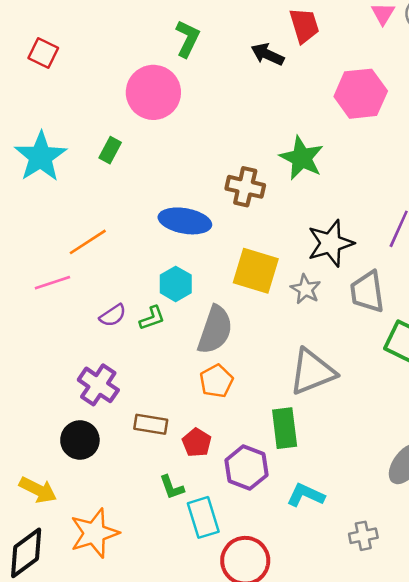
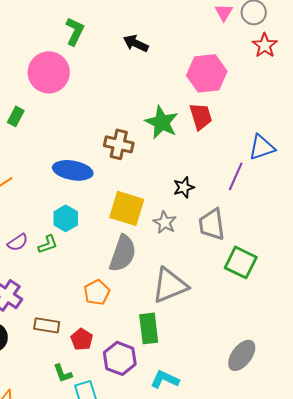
red trapezoid: (304, 25) -> (201, 116), moved
black star: (330, 243) -> (184, 187), size x0.6
gray semicircle: (215, 330) -> (123, 253), moved

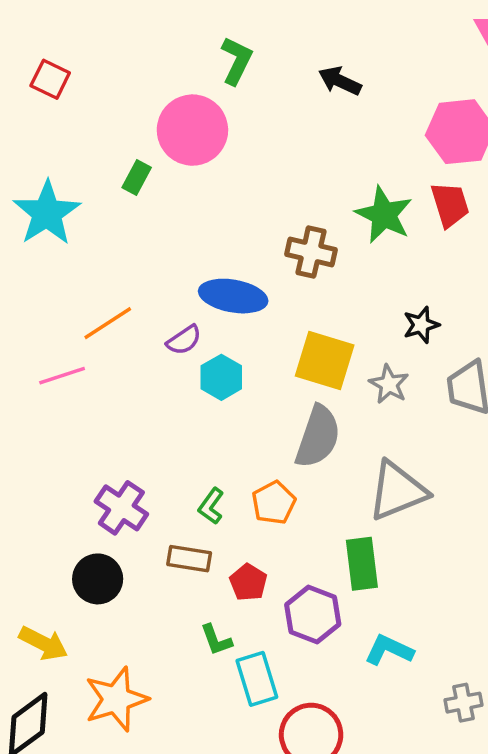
green rectangle: (16, 116) -> (137, 177), moved
purple semicircle: (18, 242) -> (184, 340), moved
green L-shape: (48, 244) -> (211, 506), moved, turned 145

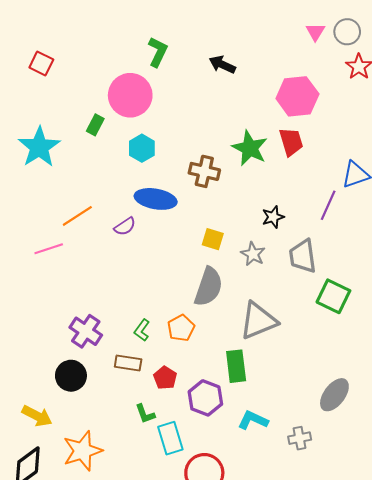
yellow square: (325, 360) -> (213, 239), size x0.6
cyan hexagon: (221, 377) -> (142, 148), moved
gray cross: (463, 703) -> (300, 438), moved

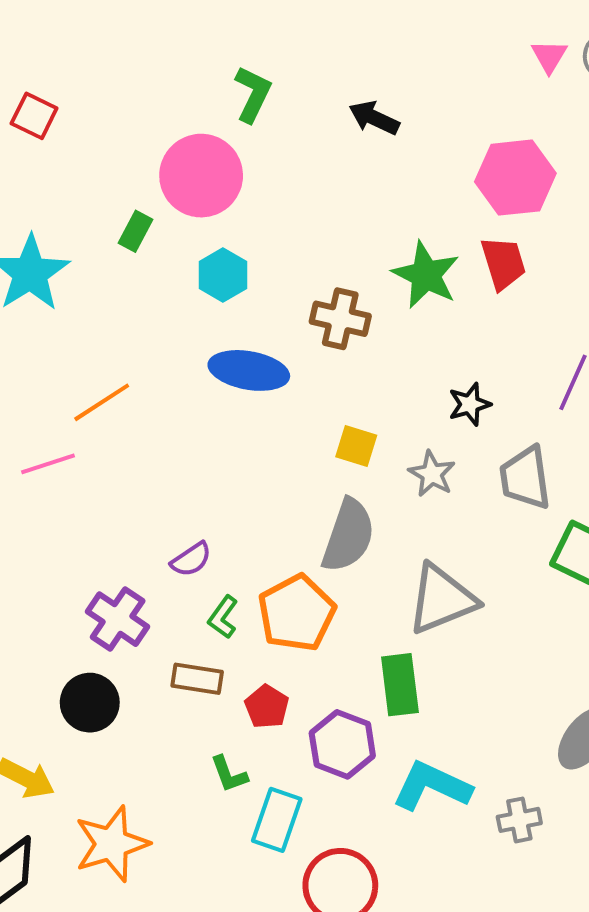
purple semicircle: (125, 226) -> (191, 559), moved
orange pentagon: (181, 328) -> (297, 613), size x1.5
cyan L-shape: (253, 420) -> (432, 786), size x1.4
cyan rectangle: (170, 438) -> (277, 820), turned 36

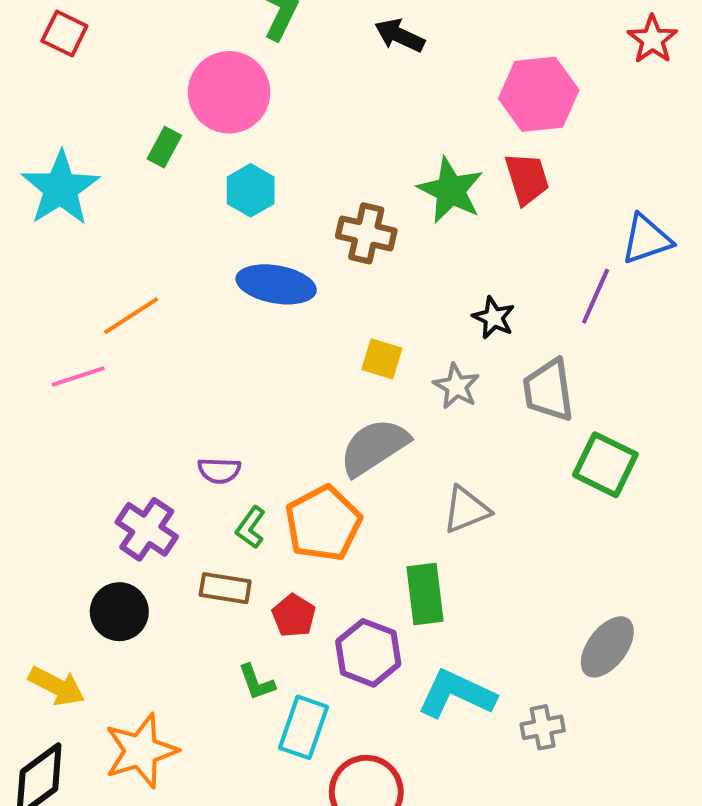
black star: (470, 404) -> (494, 318), turned -30
gray semicircle: (348, 536) -> (374, 447), turned -142
purple semicircle: (191, 559) -> (219, 471), turned 36
gray triangle: (442, 599) -> (466, 510), size x0.7

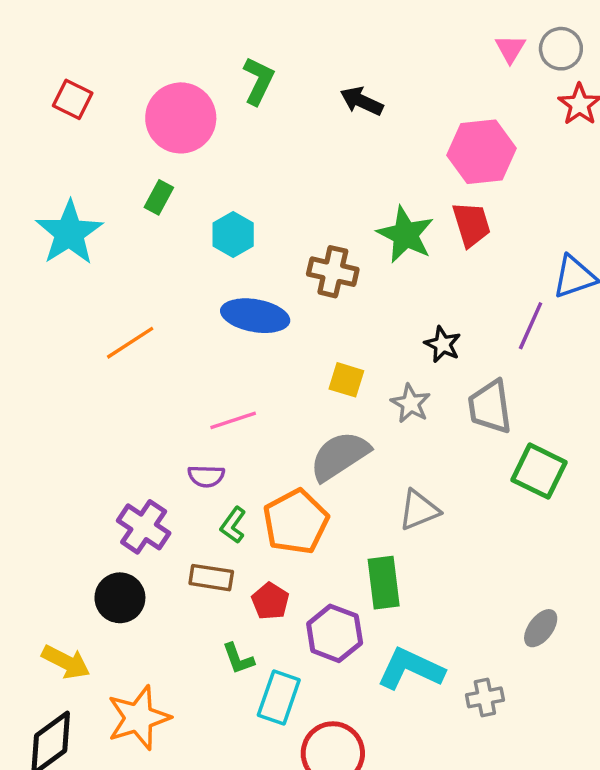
pink circle: (229, 92) -> (181, 118), moved
pink line: (78, 376) -> (233, 420), moved
gray ellipse: (607, 647) -> (541, 628), size x0.7

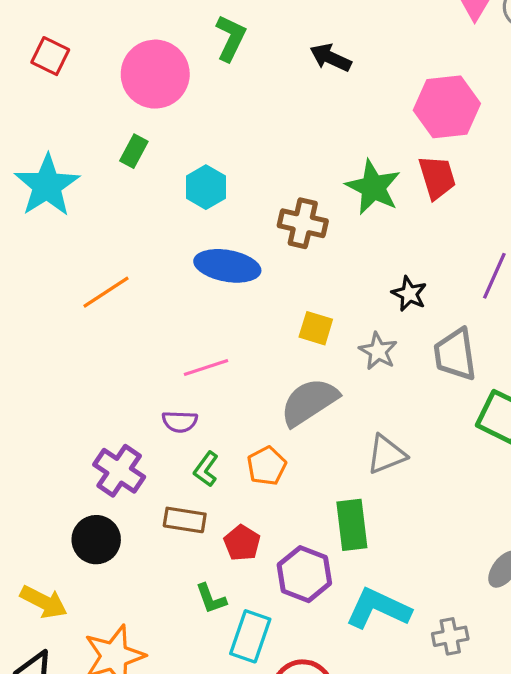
orange pentagon: (296, 522) -> (267, 466), size x0.6

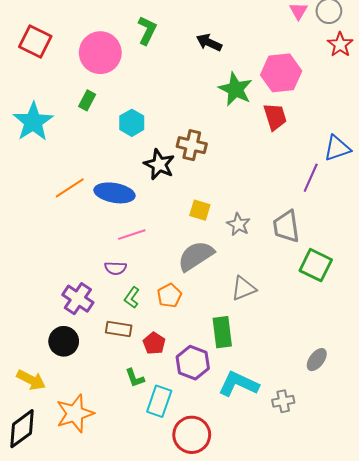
red square: (50, 56) -> (35, 41), size x1.4
green star: (373, 187) -> (235, 89), moved
blue ellipse: (227, 266) -> (114, 193), moved
black star: (409, 294) -> (159, 164), moved, size x1.4

